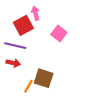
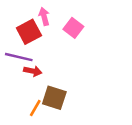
pink square: (59, 34) -> (73, 28), moved
red arrow: (13, 63) -> (33, 71), moved

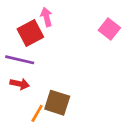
pink square: (73, 28) -> (109, 29), moved
red arrow: (33, 71) -> (20, 84), moved

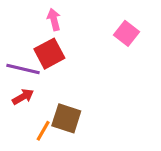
red square: (30, 33) -> (49, 54), moved
red arrow: (20, 84) -> (23, 97), turned -42

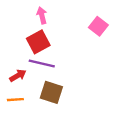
purple line: (23, 69) -> (42, 64), moved
orange line: (43, 131) -> (15, 100), moved, turned 56

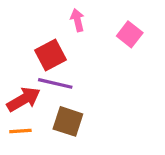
pink arrow: (42, 15) -> (77, 20), moved
red arrow: (18, 76) -> (24, 99), size x1.5

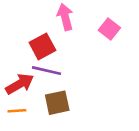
pink arrow: (77, 20) -> (65, 17), size x1.4
brown square: (68, 121) -> (57, 103), turned -30

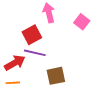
brown square: (57, 103) -> (56, 76), moved

